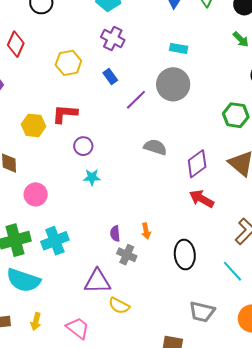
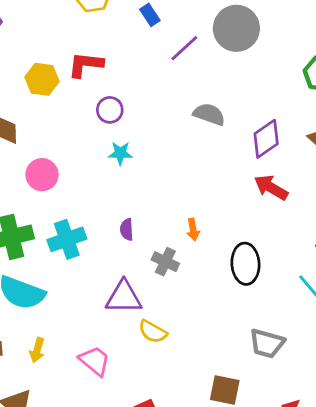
purple semicircle: (115, 234) -> (127, 230), moved

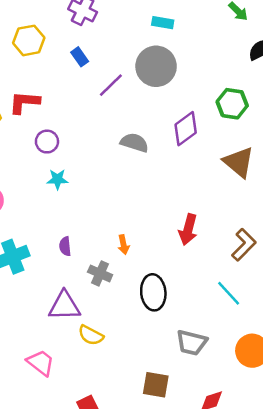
purple diamond: (266, 139) -> (186, 129), moved
red arrow: (271, 187) -> (188, 230), moved, turned -104
black ellipse: (245, 264) -> (153, 292), moved

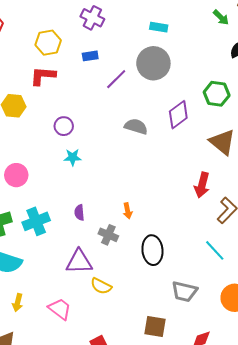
blue rectangle: (80, 57) -> (90, 56), turned -63
red L-shape: (24, 102) -> (43, 76), moved
red arrow: (188, 230) -> (202, 185), moved

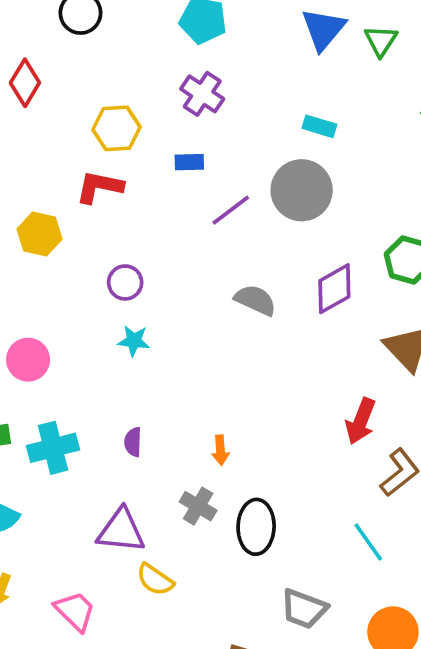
gray cross: (108, 235) -> (198, 506), moved

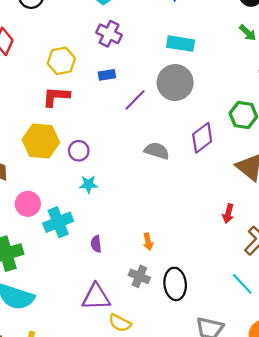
cyan rectangle: (319, 126) -> (181, 44), size x1.4
yellow hexagon: (40, 234) -> (41, 141), moved, size x1.4
red arrow: (361, 421) -> (228, 214), size x0.7
cyan cross: (53, 448) -> (58, 222), moved

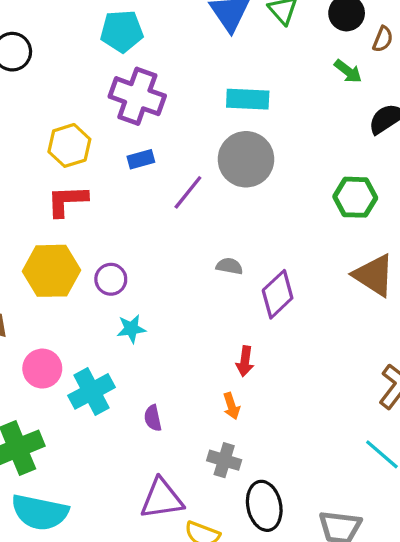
purple cross: (109, 34) -> (137, 96), size x1.4
purple diamond: (202, 138) -> (278, 294), moved
gray semicircle: (157, 151) -> (229, 266), size x0.7
red arrow: (228, 214) -> (245, 361), moved
black ellipse: (175, 284) -> (264, 506), moved

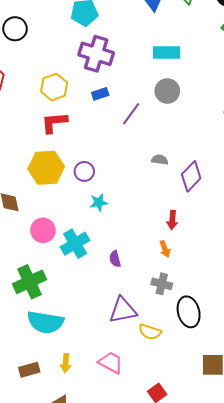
gray circle: (246, 159) -> (167, 91), size x0.7

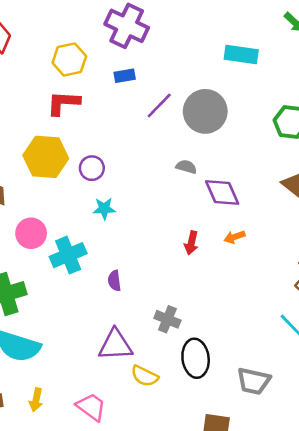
cyan rectangle: (167, 52) -> (241, 54), moved
gray circle: (167, 91) -> (205, 111), moved, size x1.4
purple diamond: (191, 176) -> (222, 193), turned -76
orange arrow: (165, 249) -> (235, 237), moved, turned 84

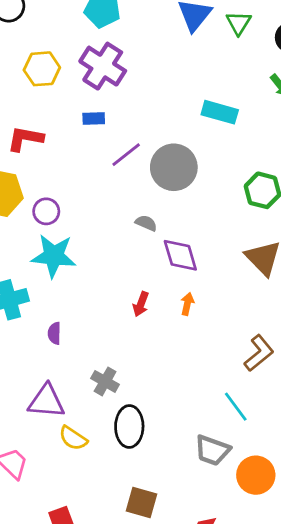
yellow hexagon: (69, 59) -> (42, 69), moved
cyan star: (104, 209) -> (54, 256), size x1.8
orange arrow: (235, 237) -> (187, 304), turned 114
gray trapezoid: (254, 381) -> (212, 450), moved

